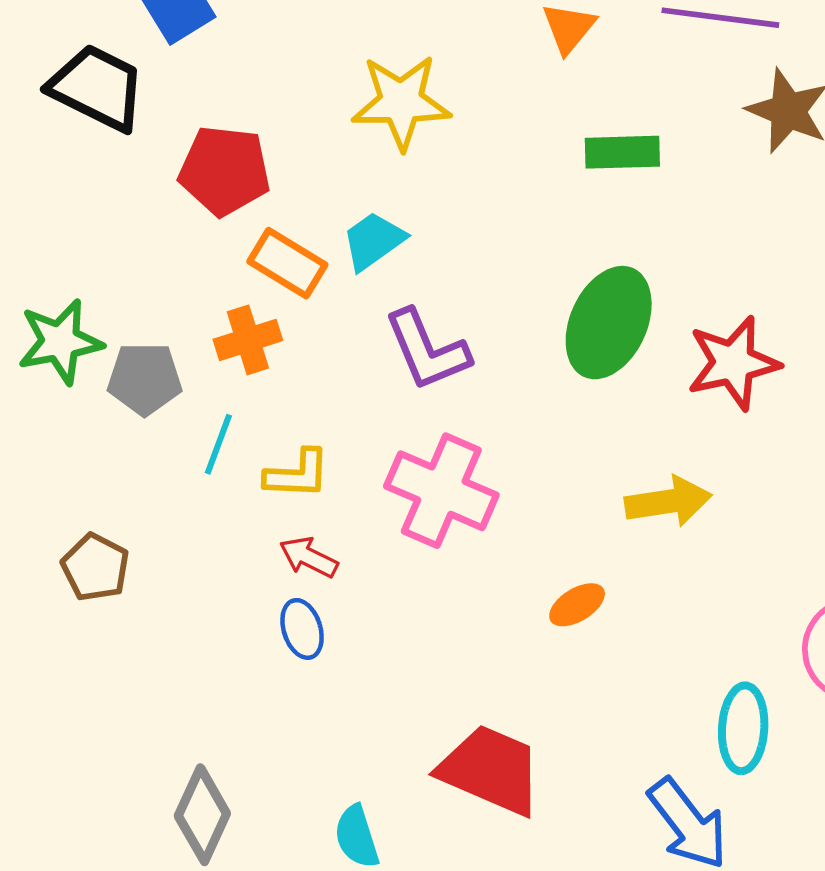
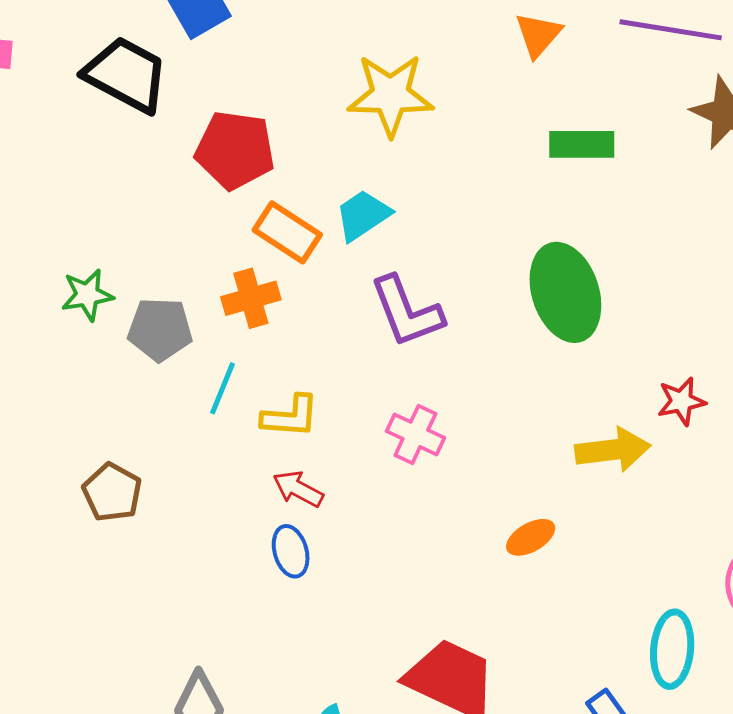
green ellipse: (609, 323) -> (565, 292), turned -44
green star: (60, 342) -> (87, 295), size x0.7
red star: (733, 363) -> (681, 401), moved, size x0.6
pink cross: (441, 491) -> (415, 434), size x0.6

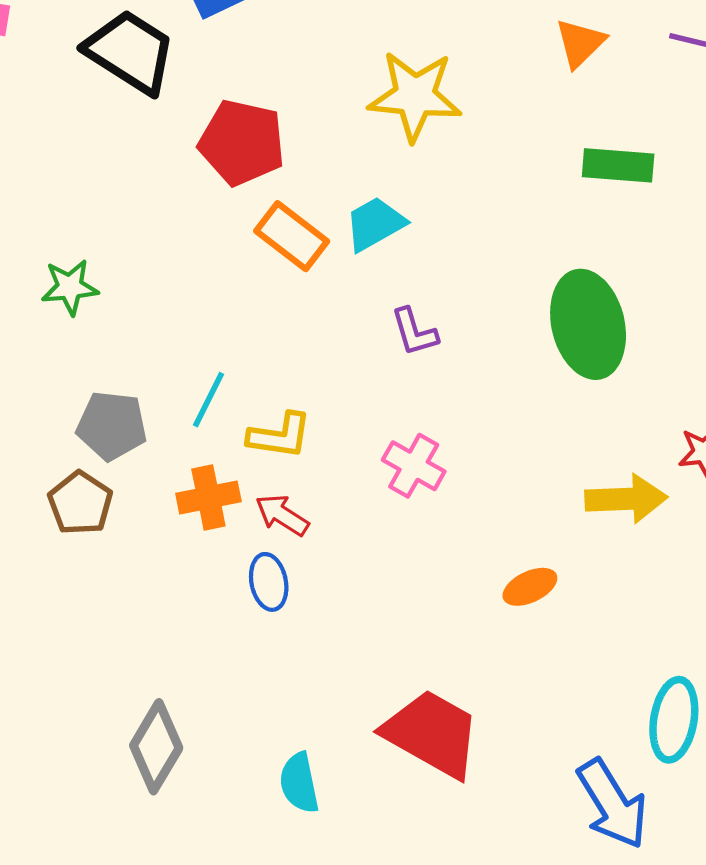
orange cross: (251, 298) -> (208, 498), moved
purple L-shape: (407, 312) -> (414, 332), size x0.6
gray pentagon: (160, 329) -> (112, 426), moved

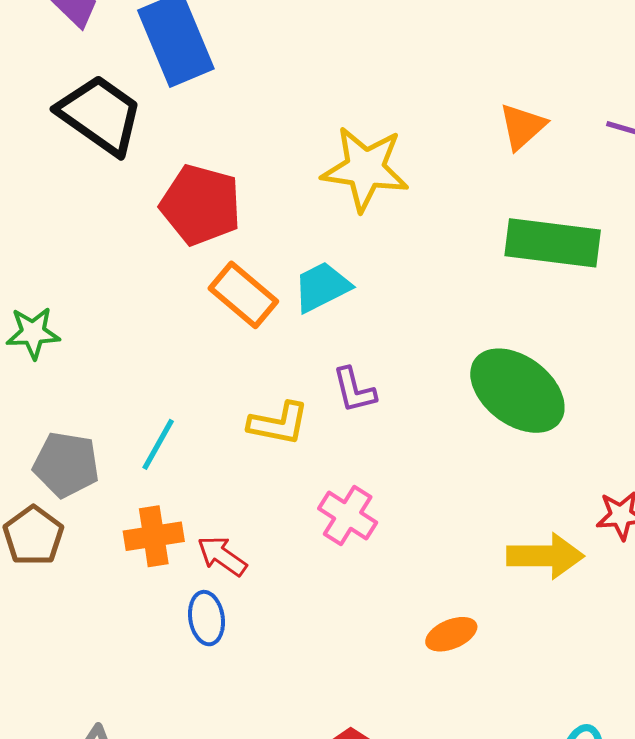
green rectangle: (618, 165) -> (553, 243), size x1.4
green ellipse: (588, 324) -> (517, 391), turned -42
yellow L-shape: (280, 436) -> (279, 423), moved

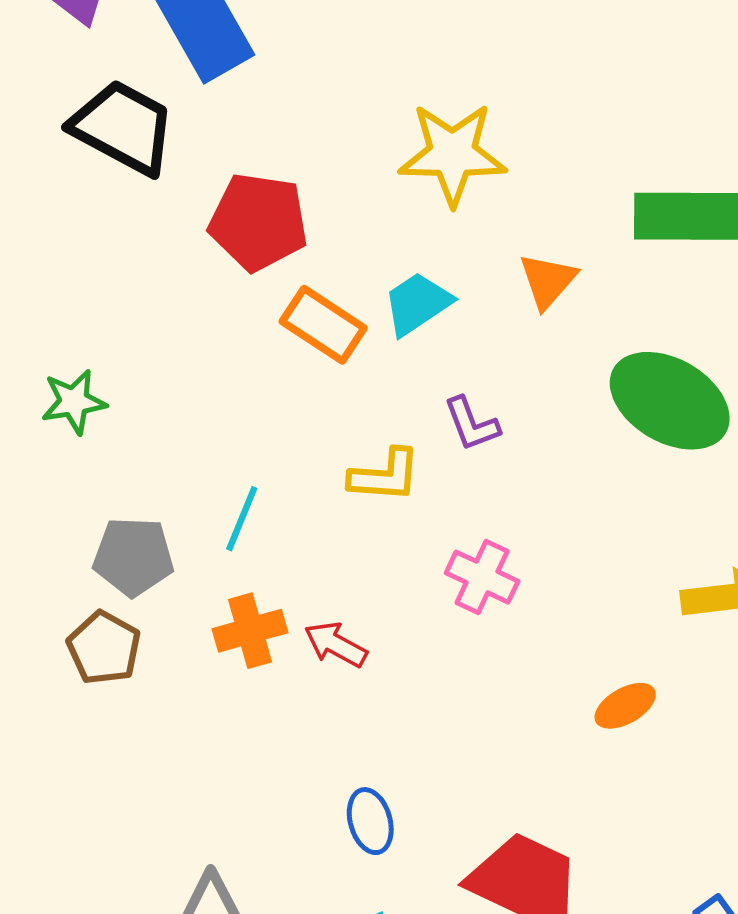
orange triangle: (522, 126) -> (548, 281), moved
blue ellipse: (206, 618) -> (370, 821), moved

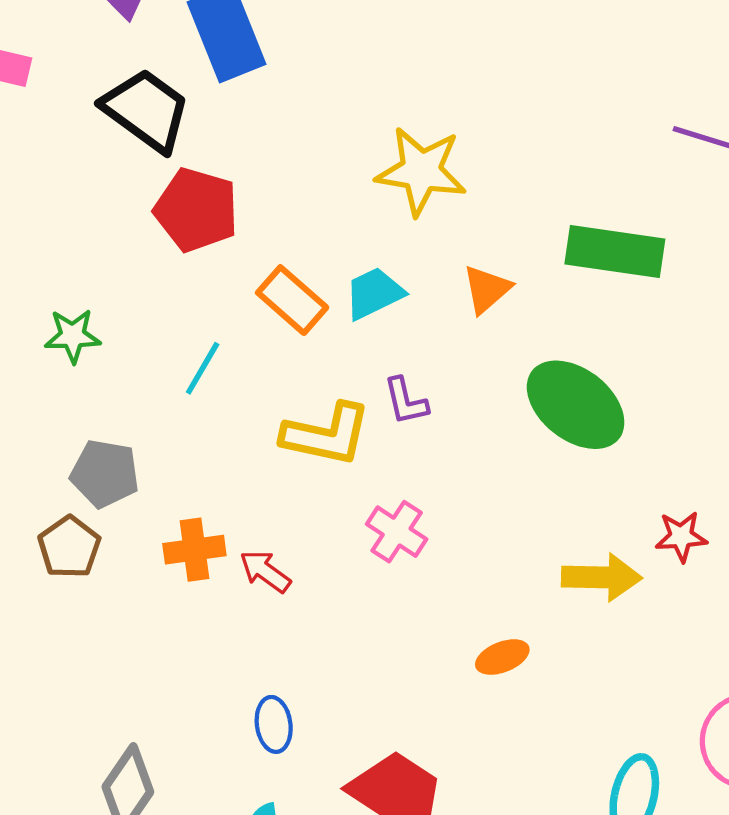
red pentagon: (258, 222) -> (196, 210), moved
yellow L-shape: (385, 476) -> (326, 435), size x1.4
cyan line: (242, 519) -> (203, 368), moved

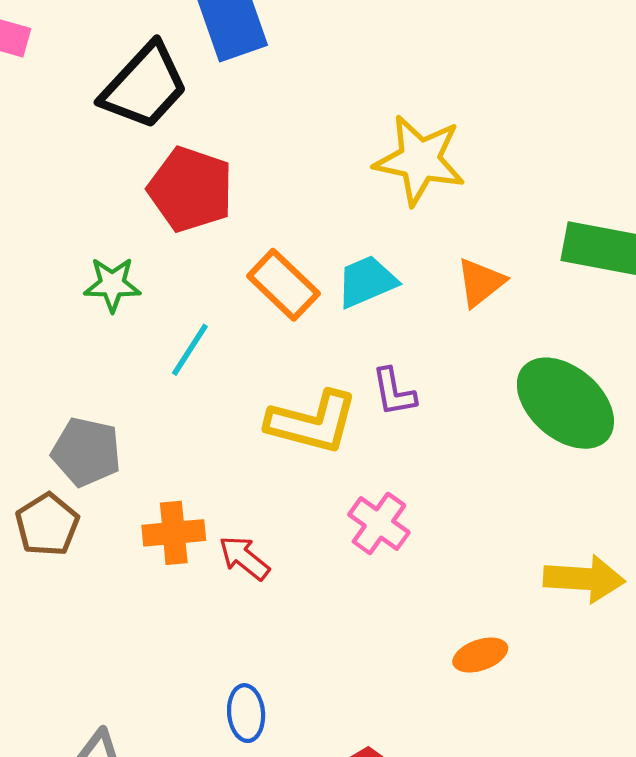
black trapezoid: (146, 110) -> (144, 86), turned 94
green star: (73, 336) -> (112, 284), moved

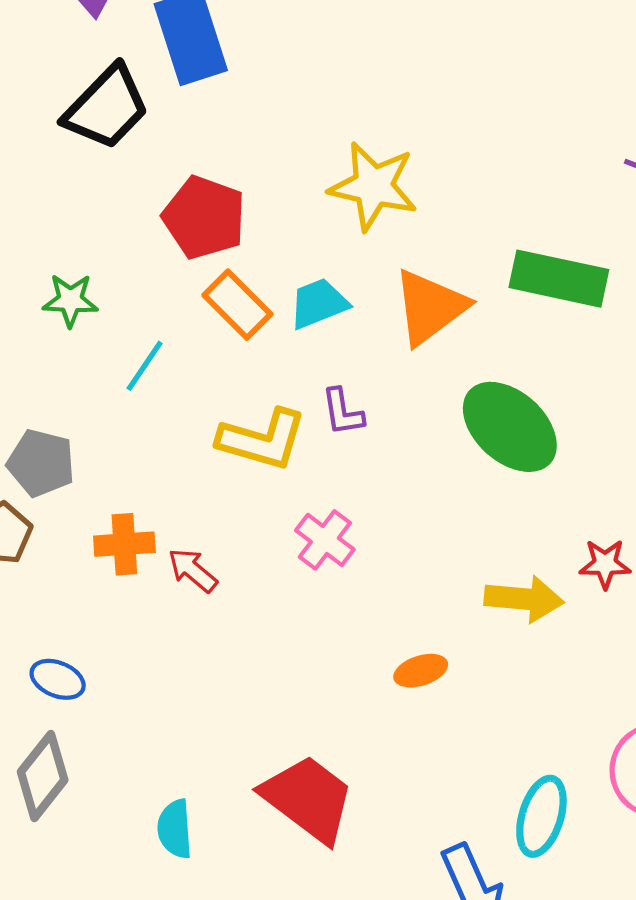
red pentagon: (191, 189) -> (204, 217), moved
orange triangle: (481, 282) -> (430, 307), size x1.6
blue ellipse: (246, 713) -> (58, 679), moved, turned -64

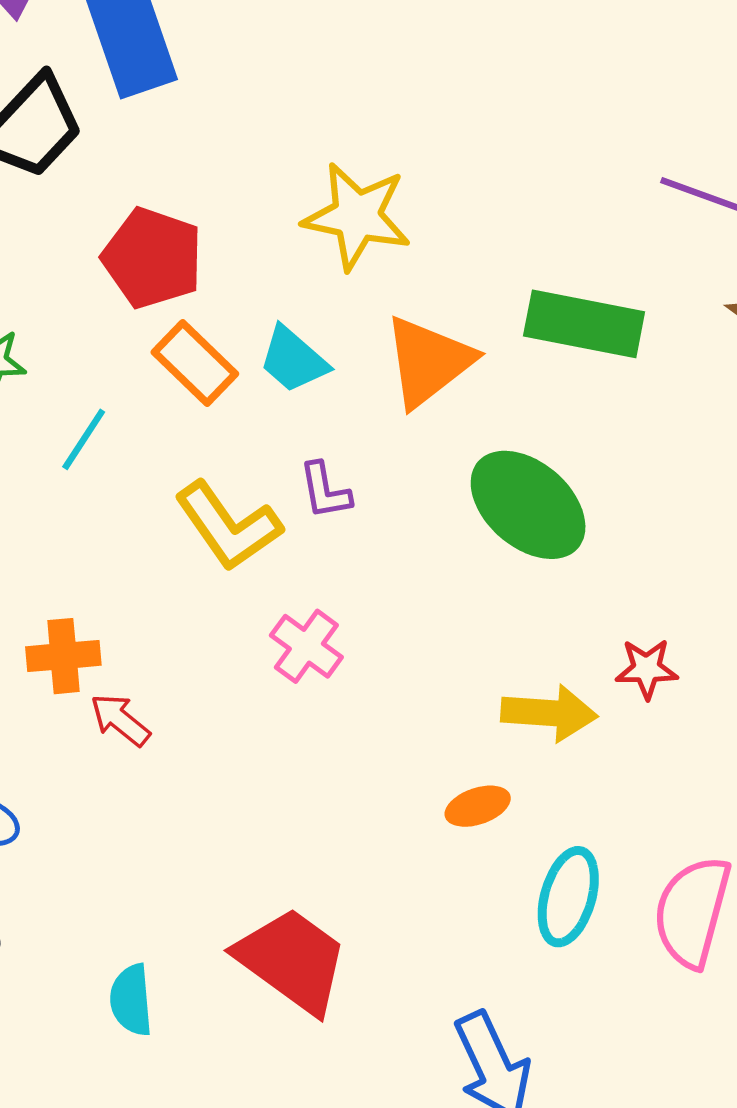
cyan trapezoid: (319, 303) -> (293, 360), turned -116
yellow L-shape: (262, 440) -> (228, 526), turned 40
red arrow: (193, 570) -> (120, 720), moved
orange ellipse: (421, 671) -> (478, 806), moved
cyan ellipse: (541, 816) -> (568, 897), moved

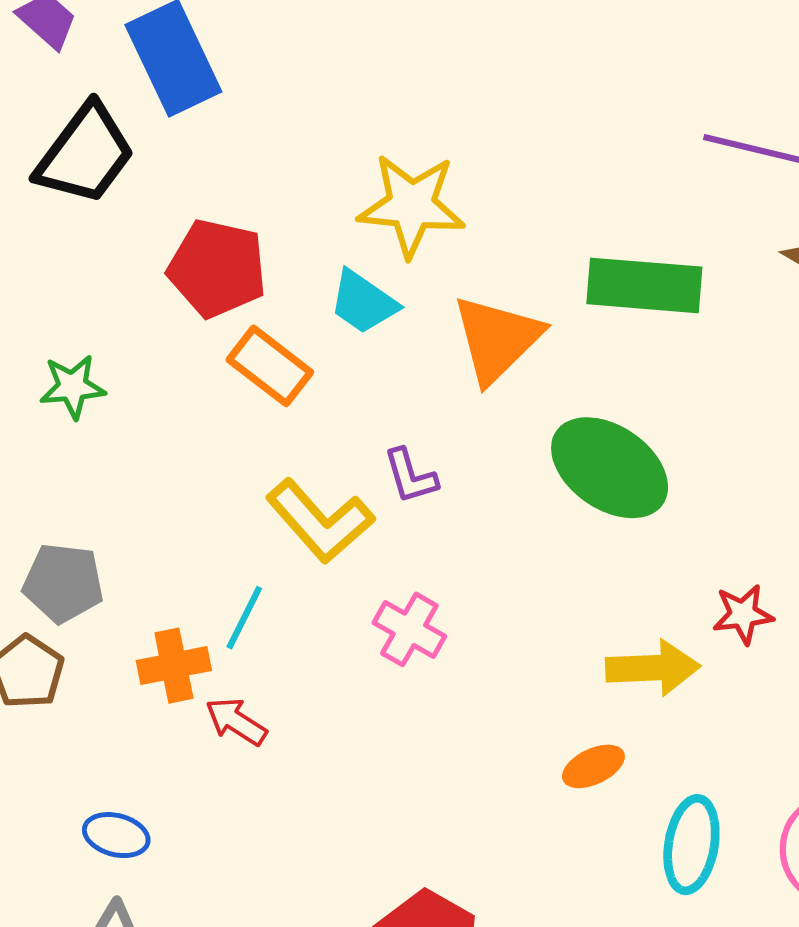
cyan trapezoid: (293, 360) -> (363, 302), moved
cyan line: (84, 439) -> (244, 618), moved

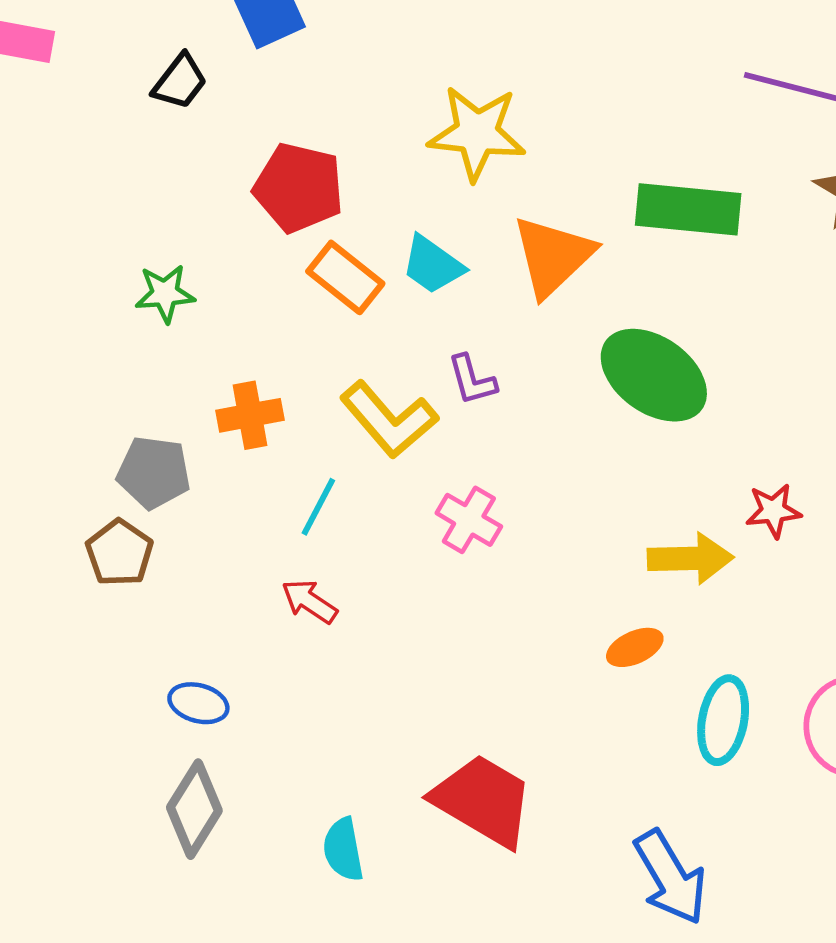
black trapezoid: (85, 154) -> (180, 82), size x0.6
cyan trapezoid: (363, 302) -> (433, 265), moved
orange cross: (174, 666) -> (250, 415), moved

